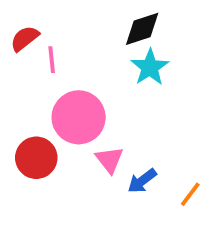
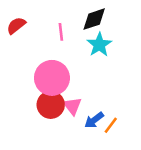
pink line: (52, 60) -> (61, 32), moved
red circle: (36, 158) -> (51, 105), moved
orange line: (190, 194) -> (111, 125), moved

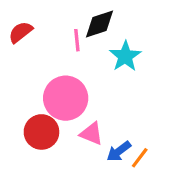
black diamond: (94, 19) -> (99, 24), moved
red circle: (51, 105) -> (41, 132), moved
pink triangle: (72, 106) -> (91, 134), turned -30

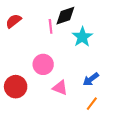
pink circle: (66, 98) -> (43, 64), size x0.7
red circle: (41, 132) -> (16, 87), moved
blue arrow: (119, 151) -> (91, 79), moved

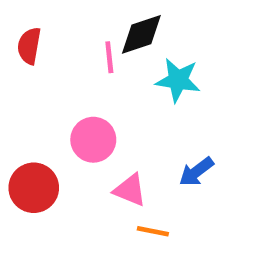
red semicircle: (13, 21) -> (29, 46), turned -42
cyan star: (82, 37) -> (178, 80), turned -30
orange line: (92, 104) -> (153, 231), moved, turned 64

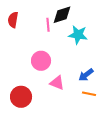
red circle: (34, 188) -> (21, 97), moved
orange line: (153, 231) -> (89, 94), moved

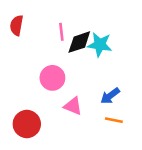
black diamond: (62, 15) -> (79, 42), moved

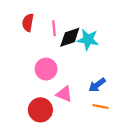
red semicircle: (17, 25) -> (28, 23), moved
red circle: (27, 124) -> (40, 110), moved

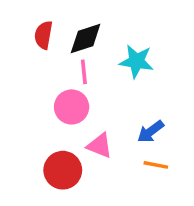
pink line: (54, 28) -> (84, 72), moved
black diamond: (70, 37) -> (86, 39), moved

